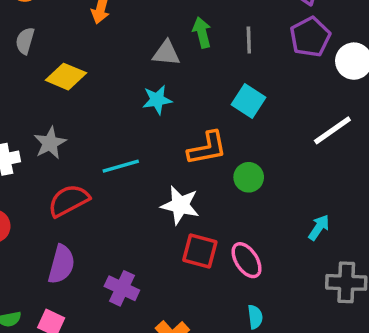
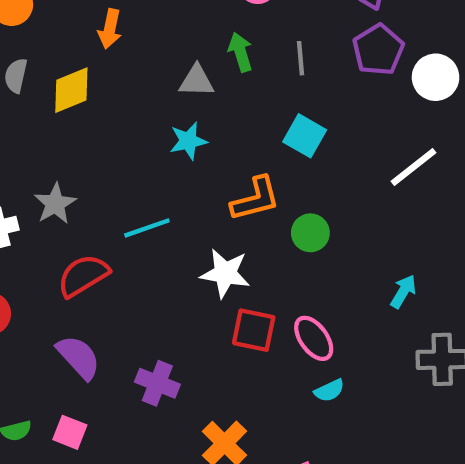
yellow diamond: (66, 77) -> (71, 90), moved, turned -42
purple semicircle: (61, 264) -> (79, 357), turned -54
cyan semicircle: (255, 317) -> (329, 390), moved, turned 75

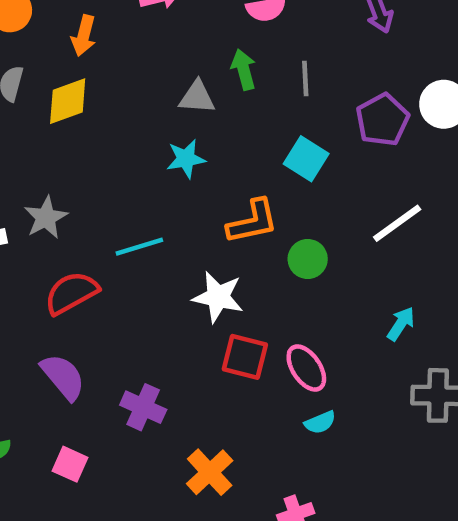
orange arrow: (110, 29) -> (84, 36), moved
purple pentagon: (378, 50) -> (382, 120), moved
white line: (413, 167) -> (397, 223), moved
pink square: (70, 432) -> (70, 464), moved

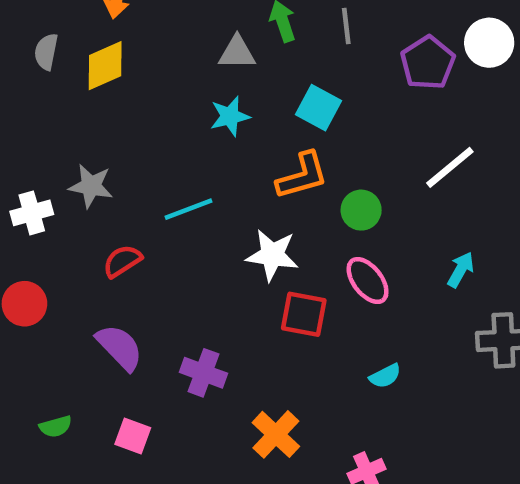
cyan square: (306, 159) -> (318, 108), moved
gray star: (46, 218) -> (91, 186), turned -30
red semicircle: (71, 293) -> (122, 261), size x0.7
pink ellipse: (306, 368) -> (368, 281), moved

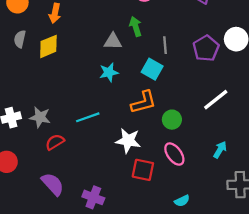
gray line: (346, 26) -> (165, 45), moved
gray star: (91, 186) -> (40, 117), moved

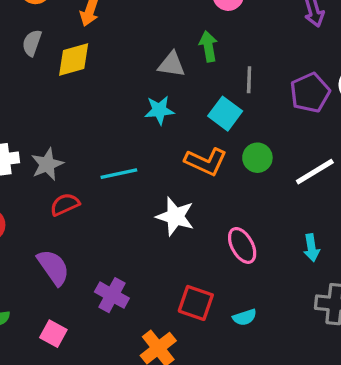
orange L-shape: (144, 102) -> (206, 162), turned 32
gray star: (40, 117) -> (47, 164), turned 30
green circle: (172, 120) -> (257, 158), moved
cyan arrow: (220, 150) -> (312, 248), turned 133
red square: (143, 170) -> (196, 303), moved

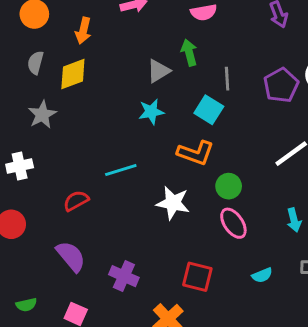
gray triangle: (171, 64) -> (158, 71), turned -35
green circle: (257, 158) -> (229, 186), moved
gray star: (47, 164) -> (42, 115), moved
cyan semicircle: (245, 317) -> (262, 275), moved

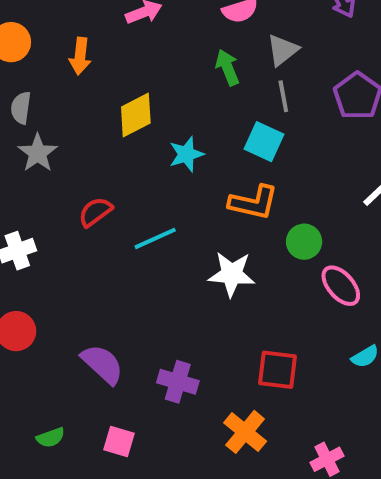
gray triangle: (158, 71) -> (283, 50), moved
yellow diamond: (73, 74) -> (136, 115), moved
gray star: (42, 115) -> (38, 153), moved
red semicircle: (76, 201) -> (95, 212), moved
pink ellipse: (233, 223) -> (341, 286), moved

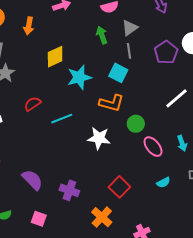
cyan star: (186, 154) -> (79, 77), size x1.4
red square: (278, 370) -> (119, 187), turned 35

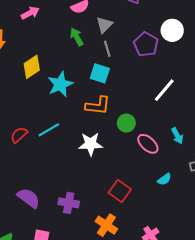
red semicircle: (33, 104) -> (19, 135), moved

